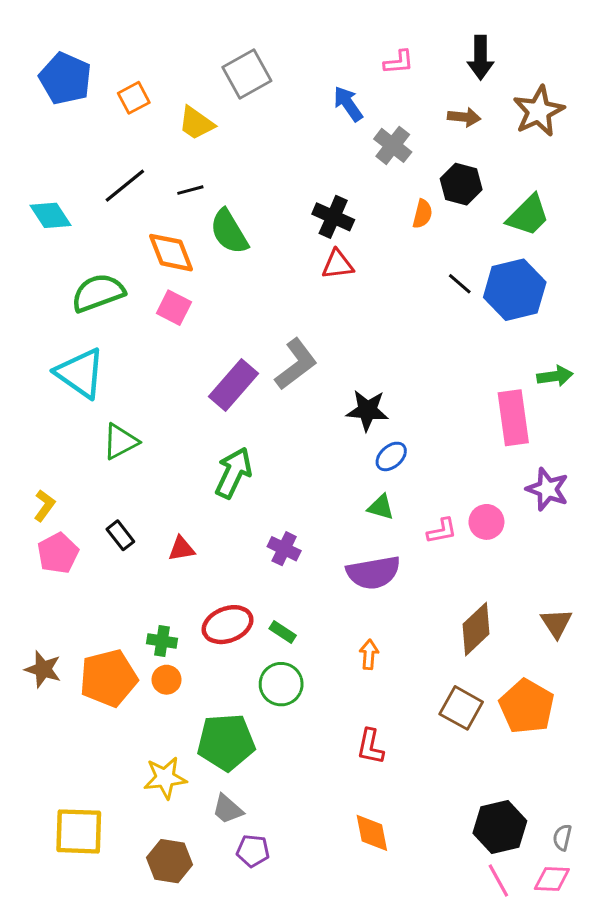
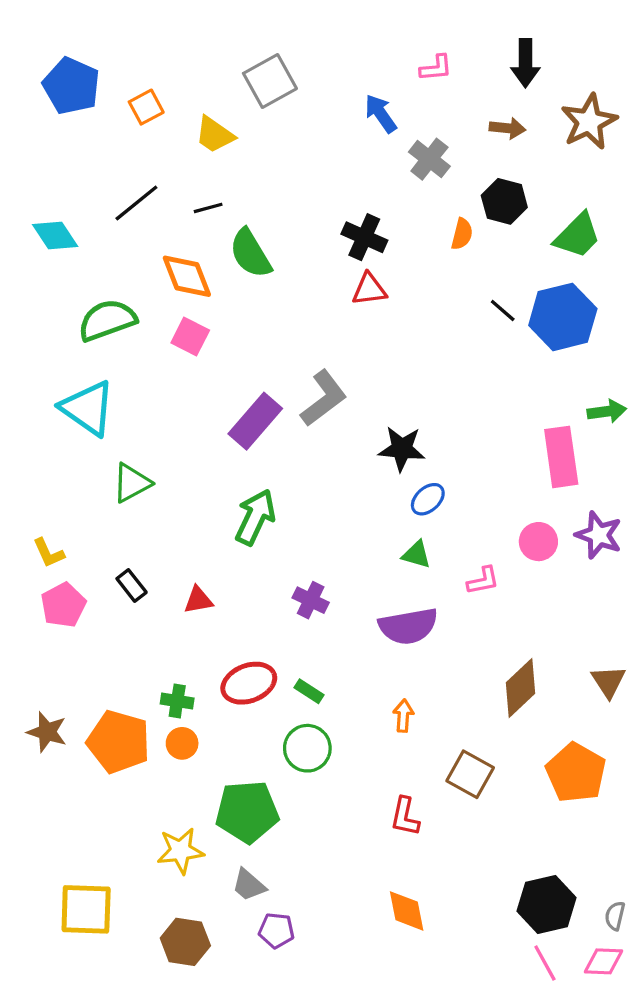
yellow L-shape: (44, 506) -> (49, 553), turned 120
pink circle: (486, 522) -> (538, 542), moved
orange pentagon: (108, 678) -> (119, 742), turned 30
brown square: (461, 708) -> (470, 774), moved

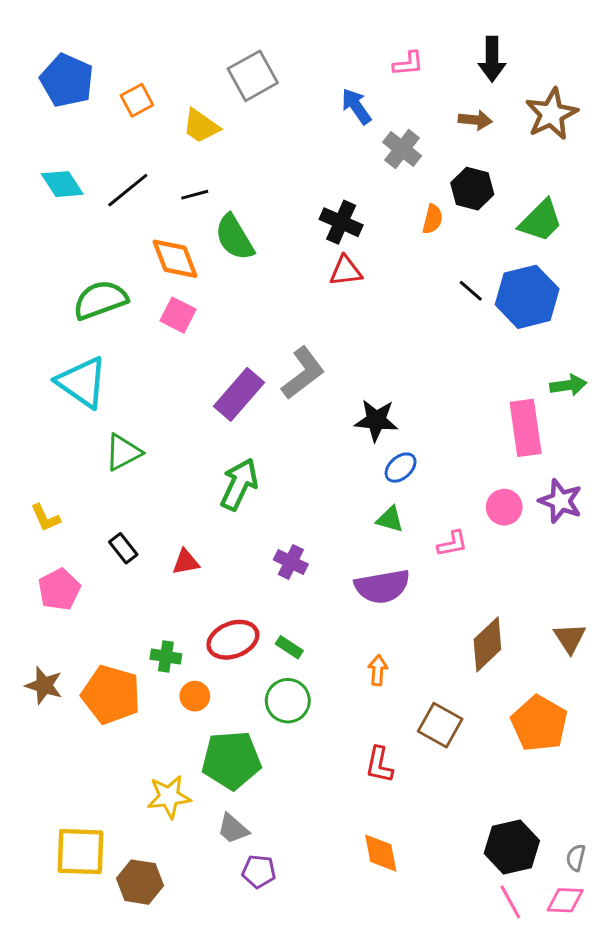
cyan diamond: (55, 236) -> (62, 184), moved
pink pentagon: (63, 605) -> (59, 589), moved
orange circle: (182, 743) -> (195, 696), moved
brown hexagon: (185, 942) -> (140, 882), moved

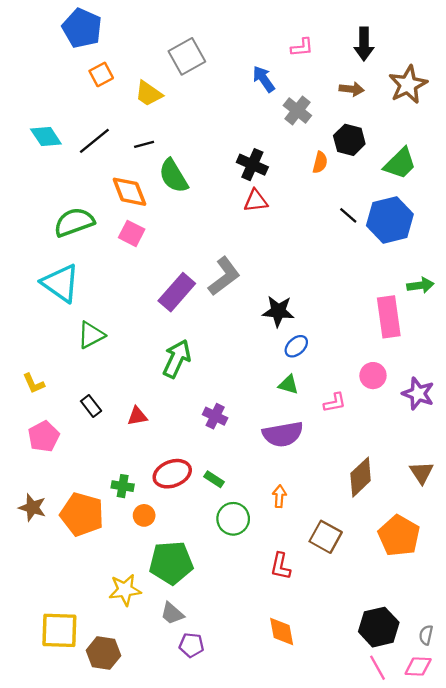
blue pentagon: (67, 80) -> (82, 28), moved
purple star: (561, 501) -> (418, 394), moved
green circle: (288, 701) -> (233, 519), moved

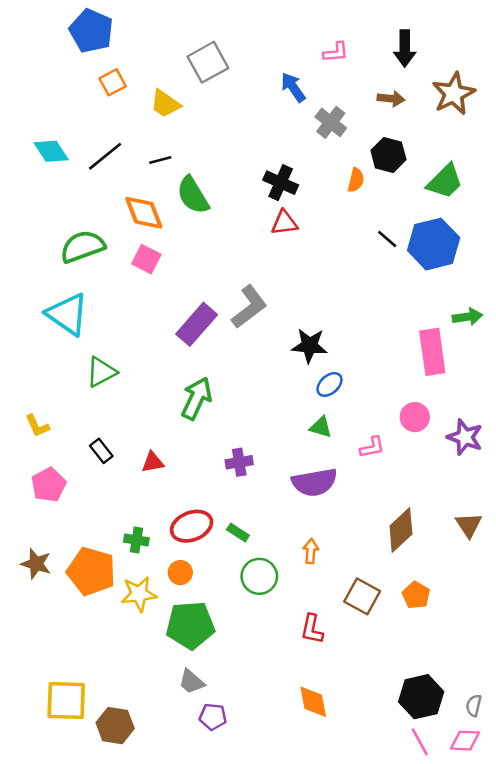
purple cross: (215, 416) -> (239, 462), turned -35
orange circle: (144, 515) -> (180, 573), moved
orange pentagon: (399, 536) -> (416, 595), moved, size x0.6
yellow star: (125, 590) -> (139, 594), moved

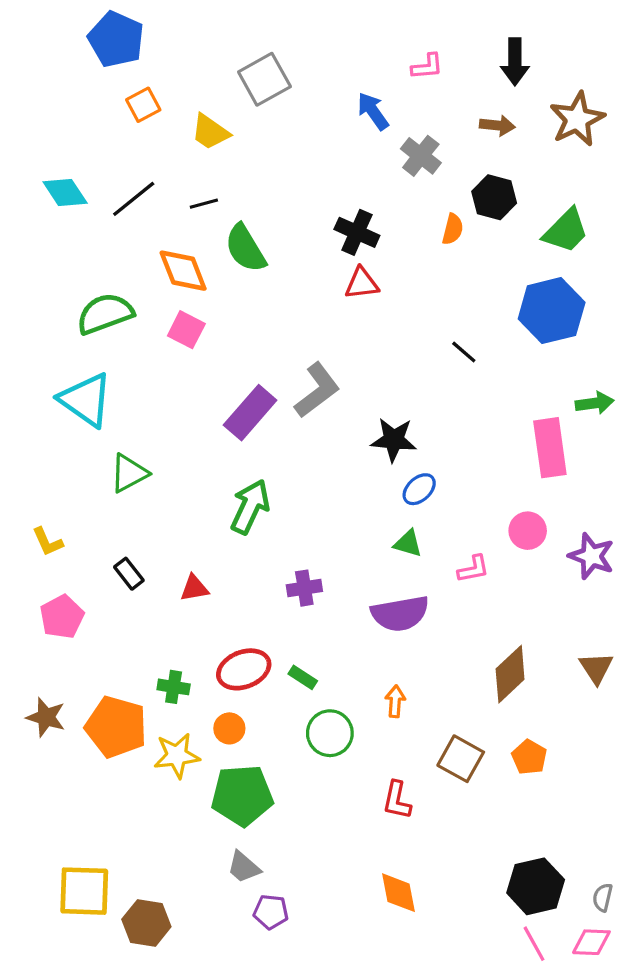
black line: (387, 239) -> (464, 352), moved

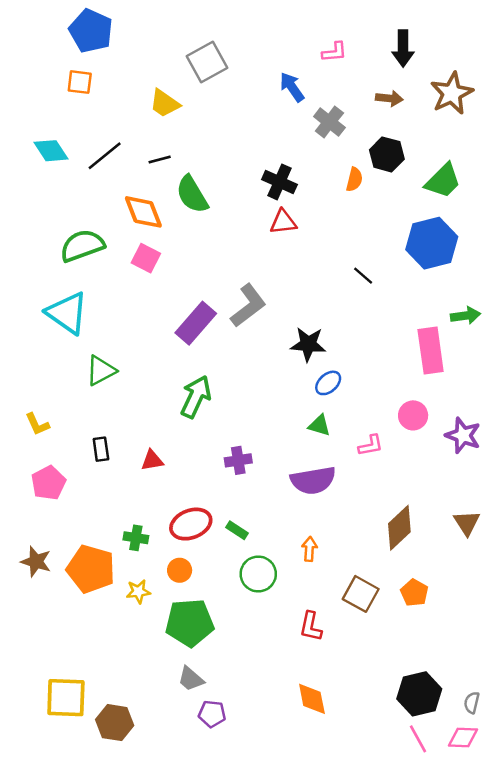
orange square: (143, 105) -> (80, 82), moved, turned 35
black rectangle: (129, 574) -> (101, 449), turned 30
yellow star: (177, 756) -> (138, 591), size x0.7

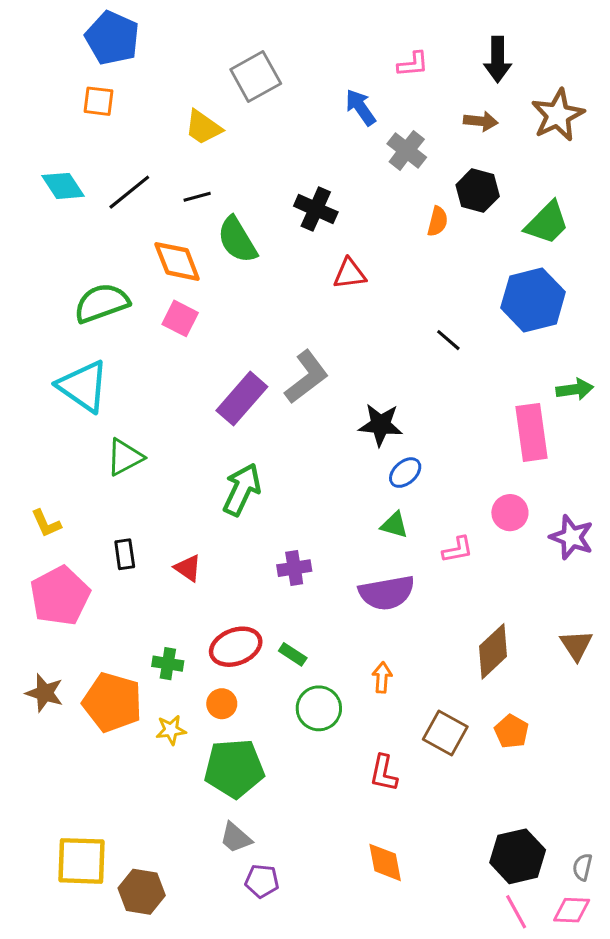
black cross: (279, 182) -> (316, 209), moved
red triangle: (152, 460) -> (188, 568), turned 45
pink pentagon: (48, 483) -> (60, 596), size x1.4

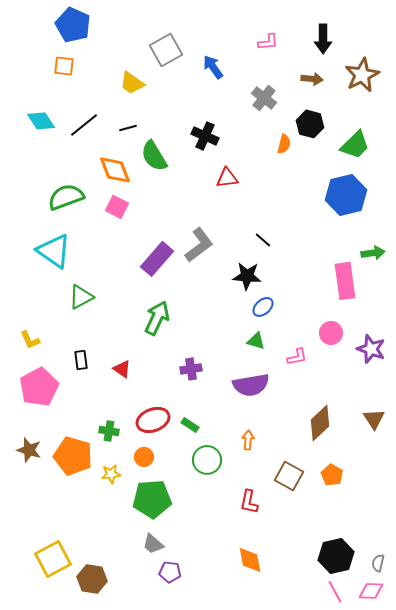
blue arrow: (360, 107) -> (213, 67), moved
black line: (448, 340) -> (263, 240), moved
yellow square: (82, 861) -> (53, 559), turned -30

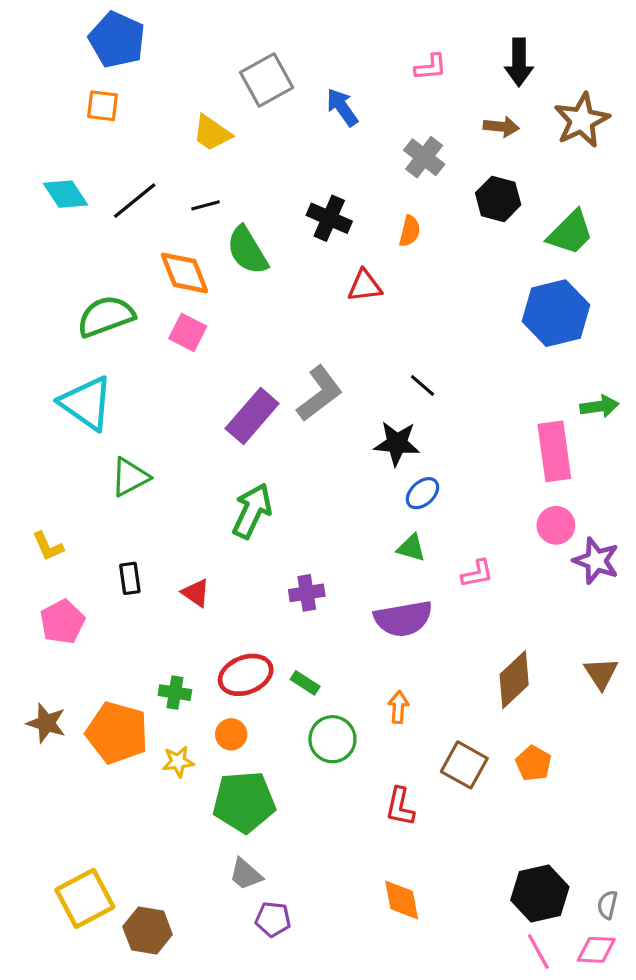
orange semicircle: (284, 144) -> (410, 231), moved
pink circle: (331, 333) -> (556, 525), moved
pink pentagon: (39, 387) -> (62, 622), size x0.7

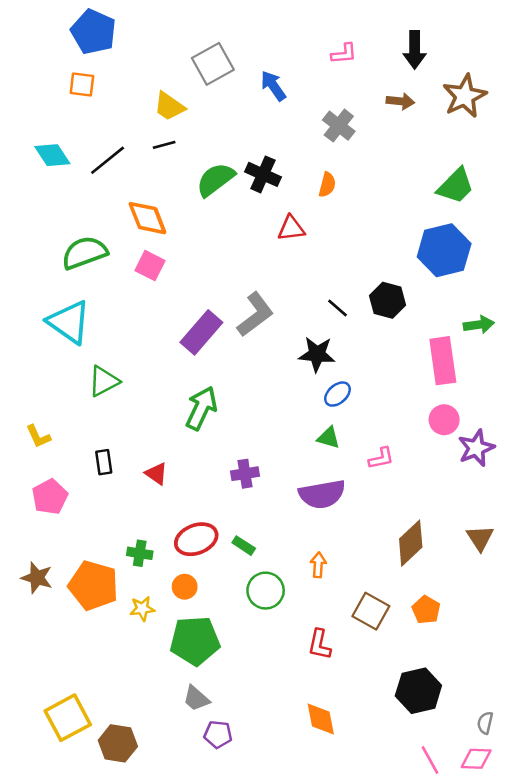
black hexagon: (498, 199) -> (388, 300), moved
black line: (205, 205) -> (164, 145), moved
green semicircle: (247, 250) -> (215, 180), moved, turned 84
purple star: (596, 561) -> (476, 448), turned 30
black hexagon: (540, 894) -> (418, 691), moved

